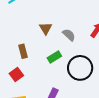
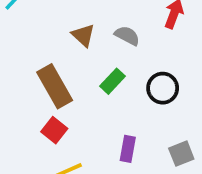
brown rectangle: (23, 51) -> (55, 86), size x1.6
black circle: (80, 68) -> (163, 88), size x0.7

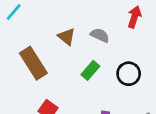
brown rectangle: (55, 86) -> (33, 63), moved

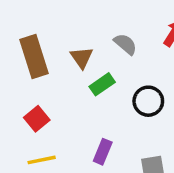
brown triangle: (67, 37) -> (82, 58), moved

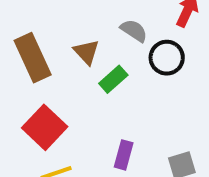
black circle: (148, 101) -> (167, 58), moved
red square: (37, 119) -> (45, 127), size x1.5

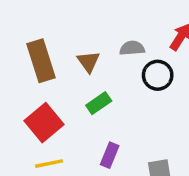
gray semicircle: (134, 31) -> (132, 48), turned -45
green rectangle: (113, 79) -> (99, 103), moved

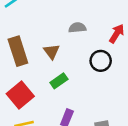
gray semicircle: (132, 48) -> (77, 28), moved

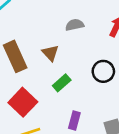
black circle: (101, 61) -> (103, 71), moved

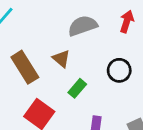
gray semicircle: (75, 25) -> (83, 26), size x1.5

